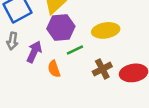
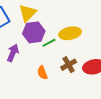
green line: (75, 50) -> (49, 43), moved
orange semicircle: (54, 69) -> (42, 73), moved

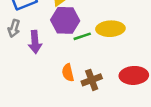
purple arrow: (13, 53) -> (35, 42), turned 144
brown cross: (69, 65) -> (92, 80), moved

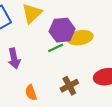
purple hexagon: (65, 20) -> (62, 30), moved
orange semicircle: (68, 73) -> (31, 93), moved

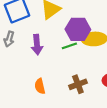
purple arrow: (14, 58) -> (37, 45), moved

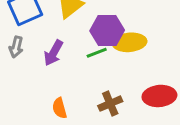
purple arrow: (37, 45) -> (53, 53), turned 36

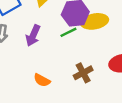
orange semicircle: (60, 108) -> (42, 80), turned -42

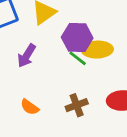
green line: (68, 32) -> (78, 58), moved, turned 56

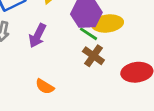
brown cross: (77, 105) -> (93, 56), moved, turned -30

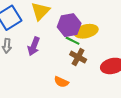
orange semicircle: (45, 86) -> (61, 82), moved

